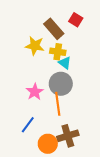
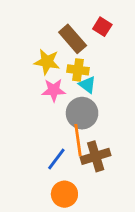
pink star: (35, 92) -> (54, 90), moved, turned 30
blue line: (28, 125) -> (56, 159), moved
brown cross: (68, 136) -> (96, 156), moved

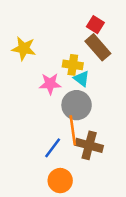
brown rectangle: (73, 39) -> (98, 47), moved
yellow star: (47, 62) -> (24, 49), moved
brown cross: (96, 156) -> (89, 145), turned 32

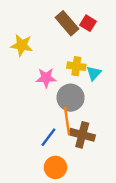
brown rectangle: (98, 47) -> (67, 23), moved
yellow cross: (73, 65) -> (76, 66), moved
cyan triangle: (82, 79) -> (94, 73), moved, turned 35

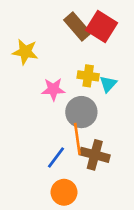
red square: (88, 23) -> (101, 26), size x1.6

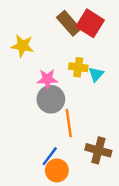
gray circle: (81, 112) -> (51, 99), moved
brown cross: (95, 155) -> (98, 150), moved
blue line: (56, 158) -> (50, 156), moved

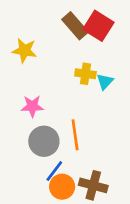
pink star: (47, 79) -> (32, 106), moved
gray circle: (51, 99) -> (44, 141), moved
brown cross: (98, 150) -> (93, 185), moved

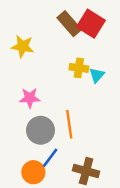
orange circle: (62, 187) -> (33, 172), moved

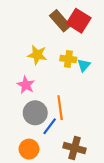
yellow star: (23, 46) -> (37, 55), moved
pink star: (30, 98) -> (26, 85), turned 30
blue line: (50, 158) -> (50, 126), moved

